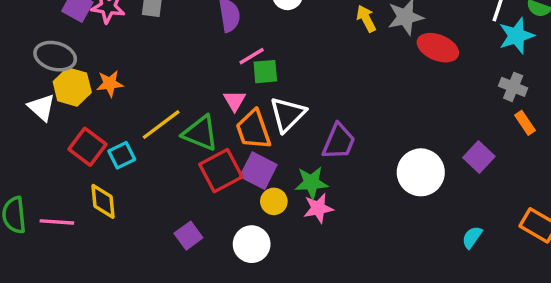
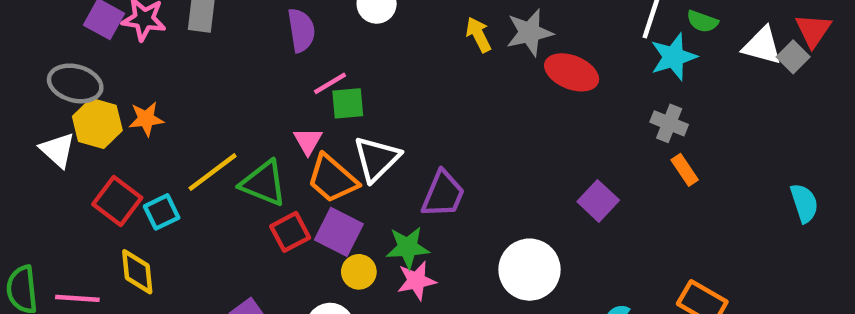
orange trapezoid: (253, 130) -> (332, 179), turned -30
purple square: (479, 157) -> (598, 201), moved
red square: (221, 171) -> (290, 232), size x0.7
white circle: (421, 172) -> (529, 270), moved

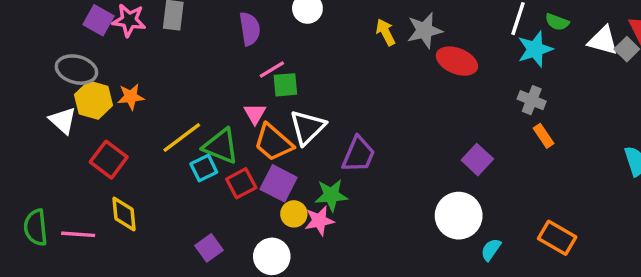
cyan square: (162, 212) -> (204, 168), moved
white circle: (529, 270) -> (459, 216), moved
pink star: (416, 281) -> (319, 221), moved

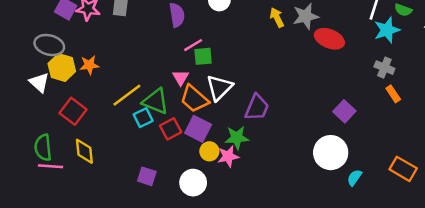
green semicircle: (36, 228) -> (43, 148), moved
purple square: (209, 248) -> (147, 176), turned -36

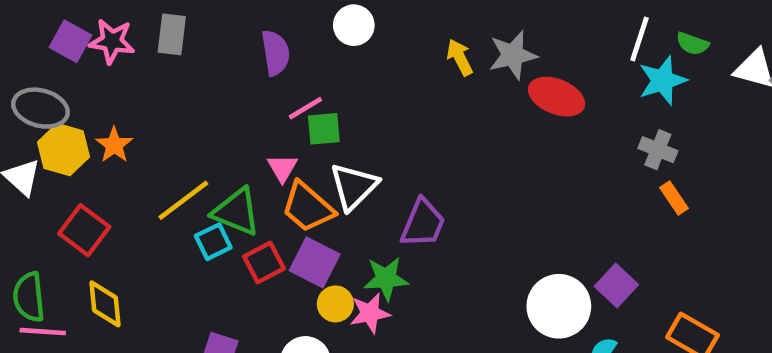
orange star: (89, 65) -> (114, 145), turned -30
purple square: (344, 111) -> (616, 285), moved

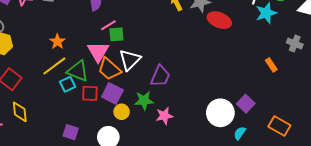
orange star: (114, 145) -> (57, 41), moved
gray cross: (658, 150) -> (295, 44), moved
pink triangle: (282, 168) -> (98, 52), size x1.6
red square: (264, 262) -> (90, 93), turned 30
pink star: (370, 313) -> (164, 116), moved

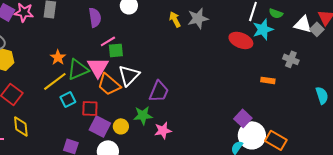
red ellipse: (219, 20) -> (241, 40), moved
orange rectangle: (271, 65) -> (268, 80), turned -48
green triangle: (78, 71) -> (78, 69), moved, turned -45
purple square: (112, 93) -> (100, 126), moved
white circle: (220, 113) -> (252, 135), moved

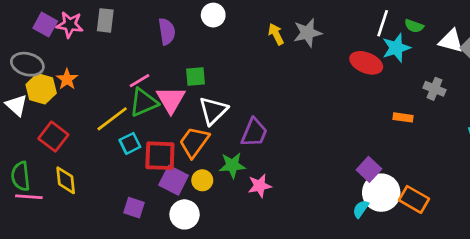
pink line: (108, 41) -> (139, 81), moved
orange star: (58, 57) -> (67, 79), moved
orange trapezoid: (109, 84) -> (194, 142), moved, turned 85
red square: (90, 108) -> (160, 156), size x1.4

